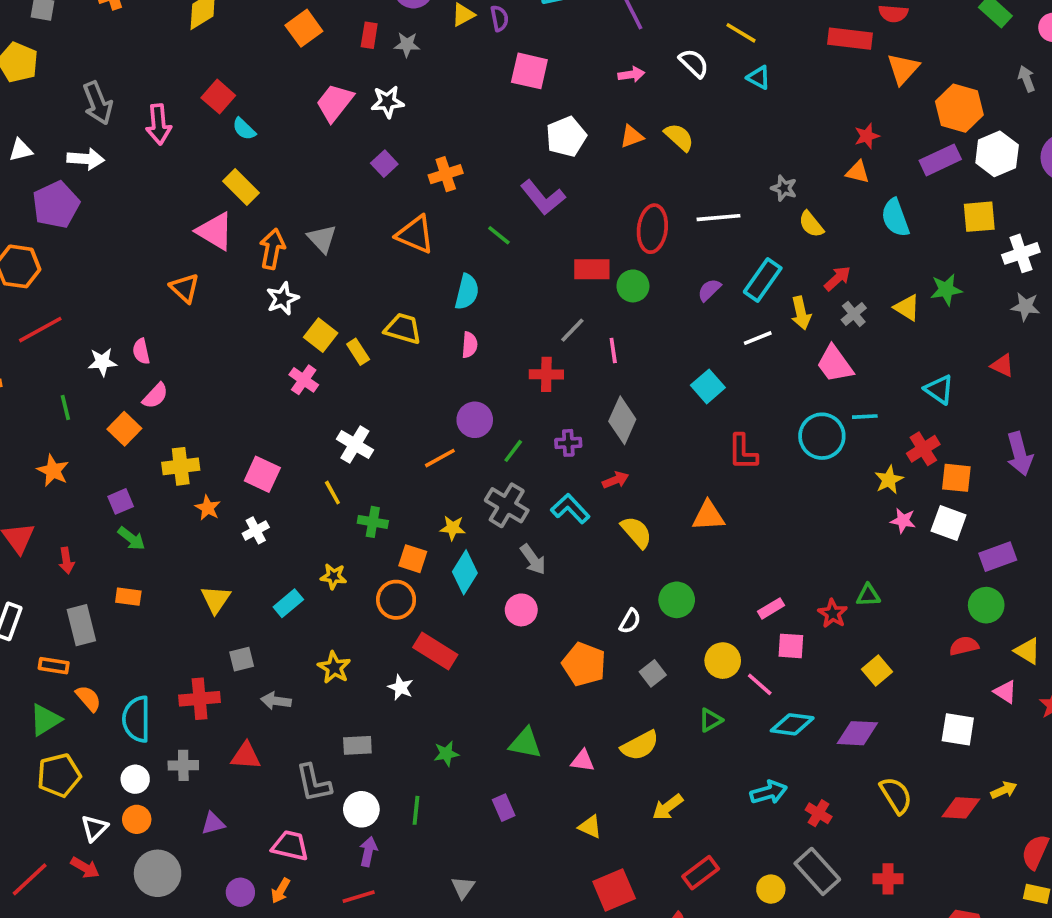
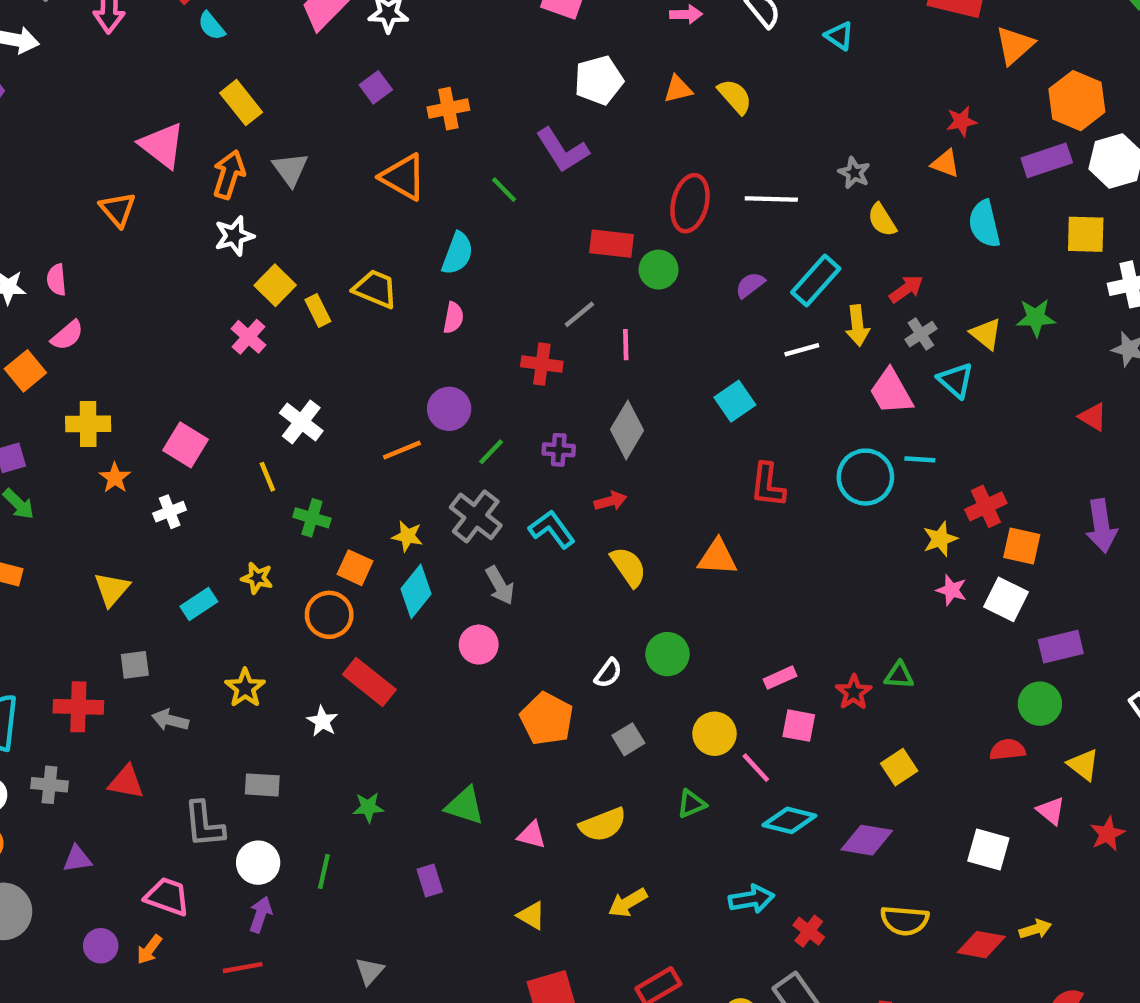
yellow rectangle: (241, 187) -> (241, 103), moved
cyan triangle: (939, 389) -> (956, 380), moved
yellow semicircle: (896, 795) -> (905, 920), turned 120

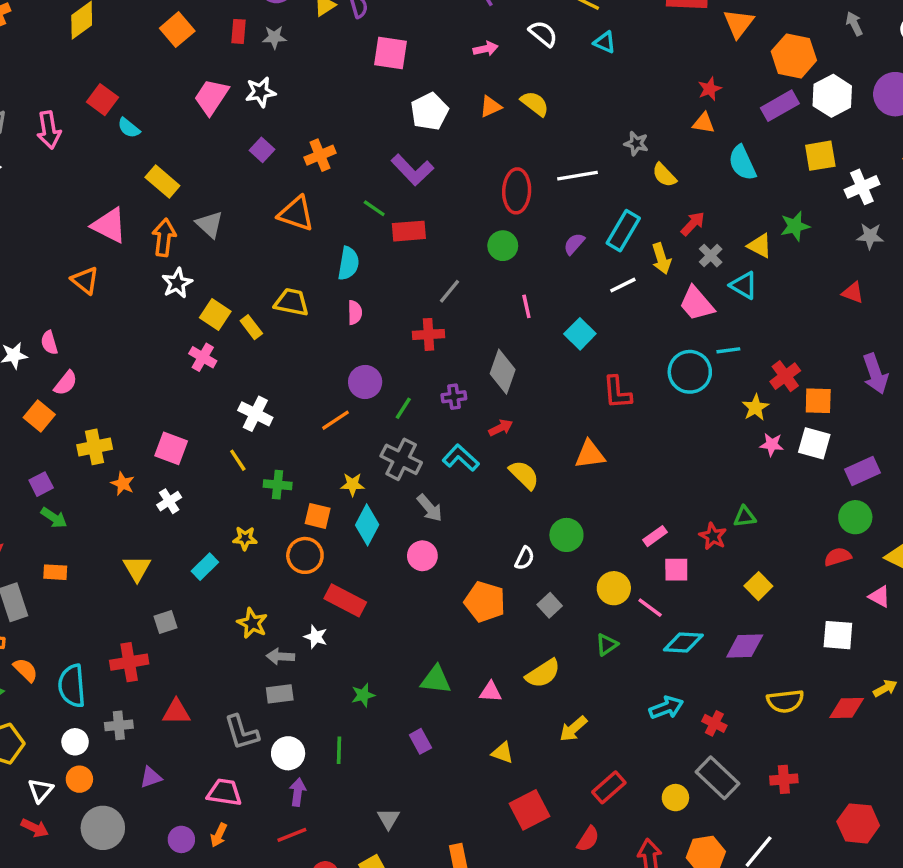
red rectangle: (611, 244) -> (409, 231), moved
pink line: (626, 345) -> (526, 306), moved
gray arrow: (170, 720) -> (280, 656), moved

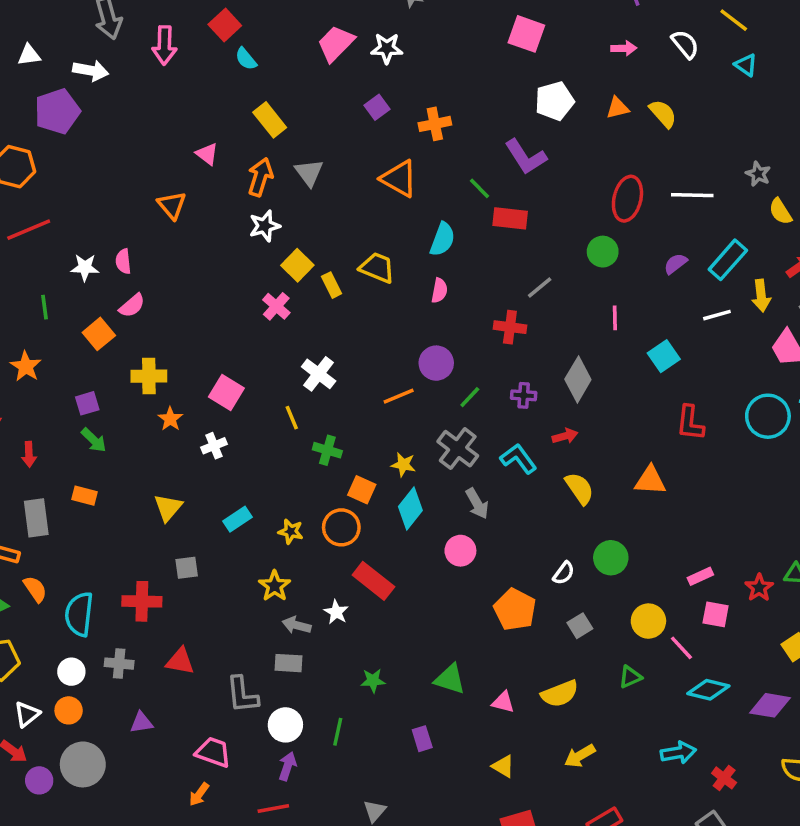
pink triangle: (109, 225) -> (207, 154), size x0.6
yellow star: (245, 538) -> (291, 531), moved
purple circle: (181, 839) -> (39, 780), moved

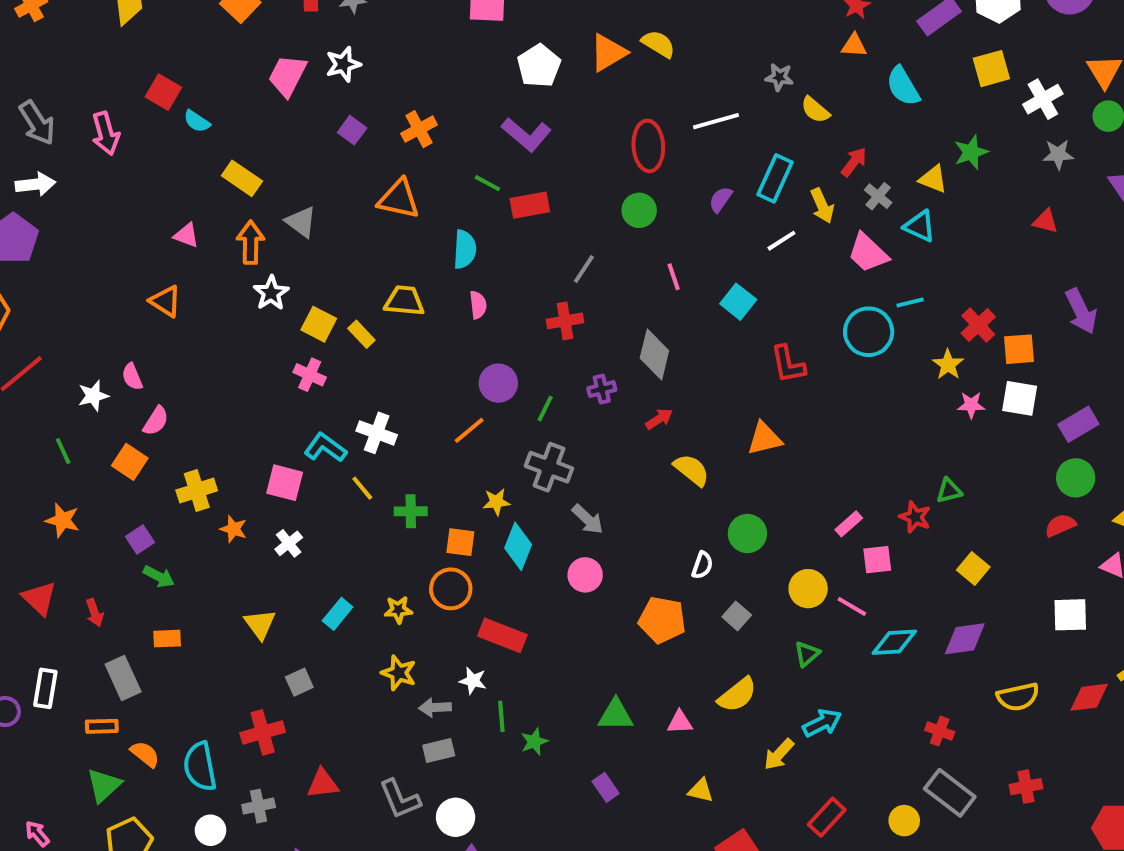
orange triangle: (618, 108) -> (608, 53), size x1.5
cyan L-shape: (518, 459) -> (325, 448), moved
green line: (338, 732) -> (501, 716), moved
cyan arrow: (678, 753) -> (822, 723), moved

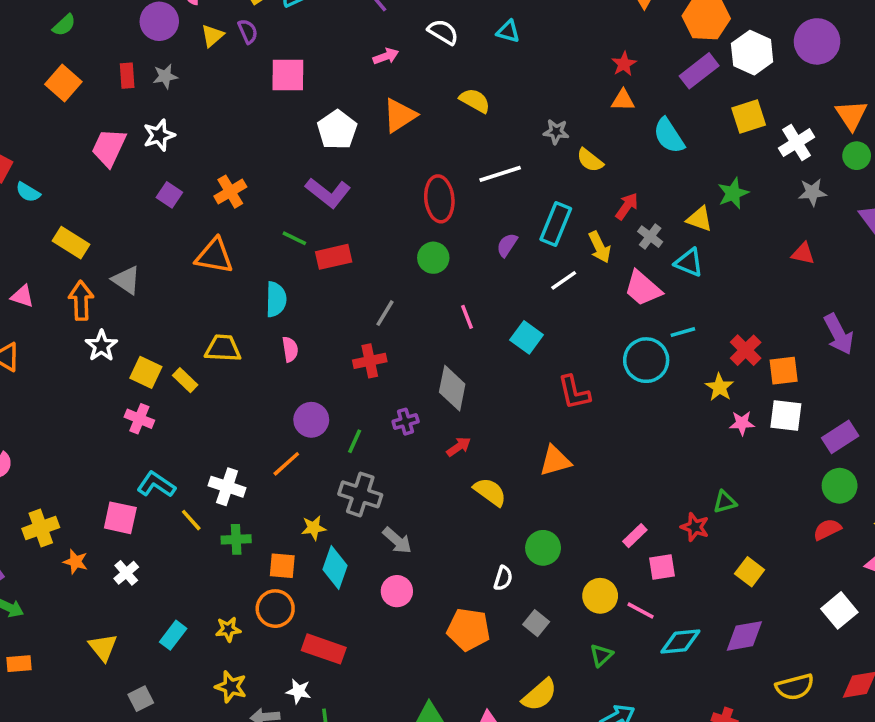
yellow semicircle: (658, 44) -> (475, 101), moved
white cross: (377, 433) -> (227, 487), moved
white square: (1070, 615) -> (839, 610), turned -36

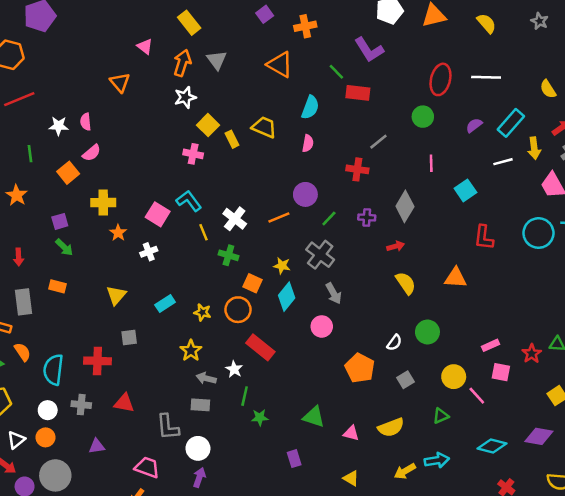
gray star: (556, 132) -> (540, 21), moved
pink cross: (139, 419) -> (193, 154), turned -30
cyan diamond: (680, 642) -> (492, 446), moved

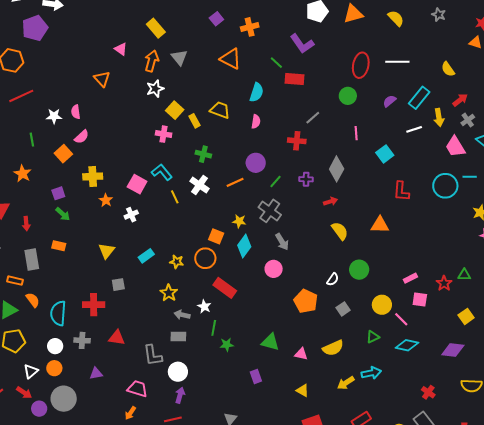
green cross: (228, 255) -> (203, 154), moved
cyan diamond: (492, 446) -> (407, 345), moved

